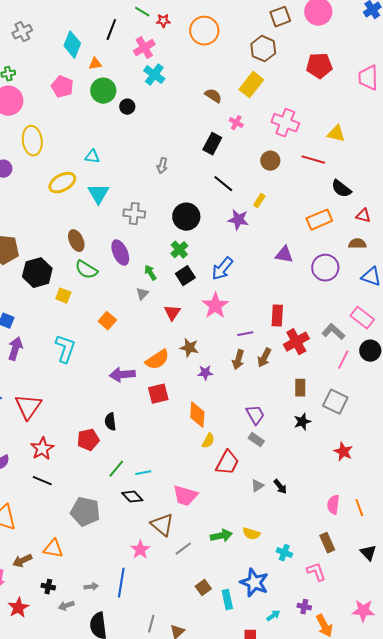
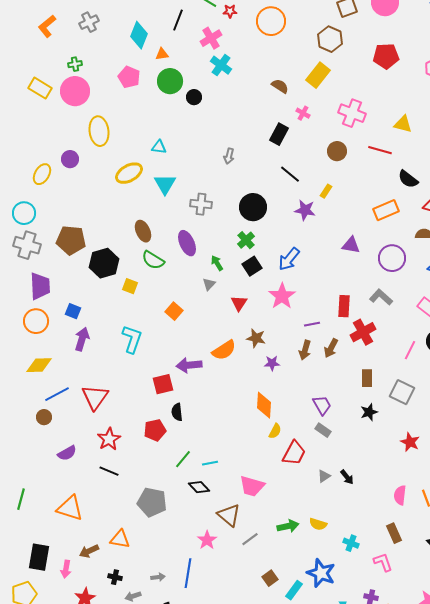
gray L-shape: (333, 332) -> (381, 297), moved
red square: (158, 394) -> (163, 384), moved
cyan rectangle: (227, 600) -> (294, 590), turned 48

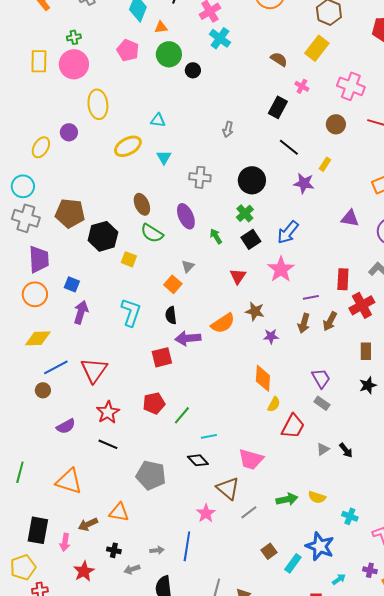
yellow rectangle: (40, 88) -> (39, 61), turned 60
cyan triangle: (165, 184) -> (164, 157), size x0.7
gray triangle: (209, 284) -> (188, 266), moved
black semicircle: (177, 412) -> (171, 315), moved
green line: (183, 459) -> (182, 415), moved

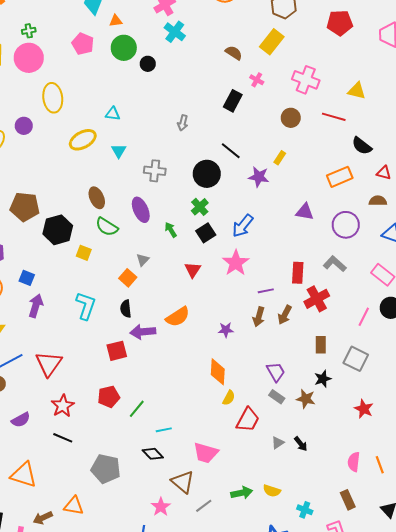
black line: (289, 147) -> (231, 151), moved
brown star: (255, 311) -> (306, 399), moved

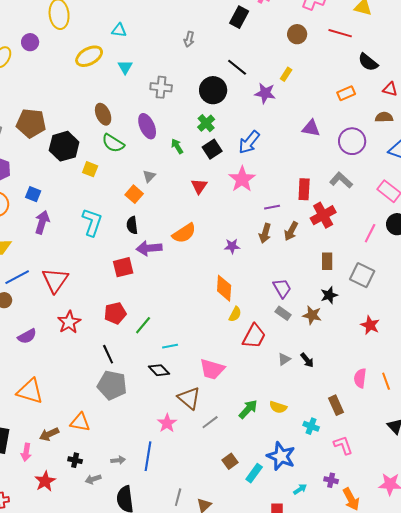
orange rectangle: (340, 177) -> (346, 93), size x0.7
black line: (63, 438) -> (108, 354), moved, turned 42
green arrow: (242, 493) -> (248, 409), turned -35
brown rectangle: (348, 500) -> (336, 405), moved

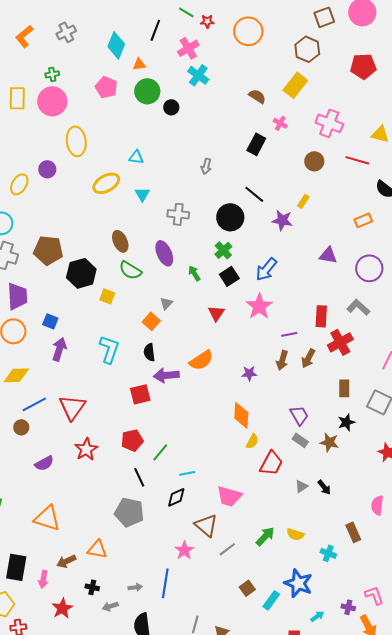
black line: (108, 354) -> (139, 477), moved
black diamond: (159, 370) -> (176, 497), turned -70
pink L-shape: (343, 445) -> (374, 595), moved

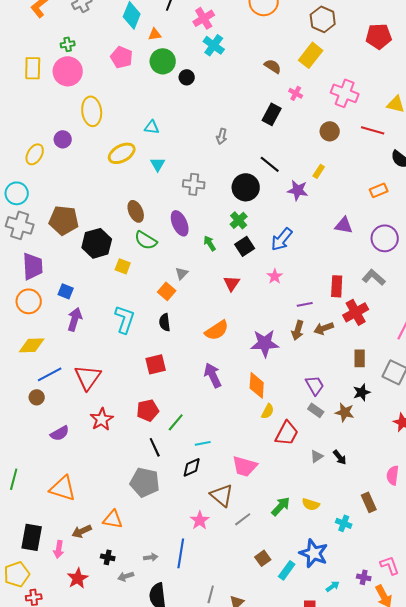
pink star: (259, 306) -> (275, 276), size x0.6
brown arrow: (308, 358) -> (324, 328), turned 42
purple star: (249, 373) -> (265, 343), size x1.8
purple arrow: (166, 375) -> (213, 375), moved, turned 70

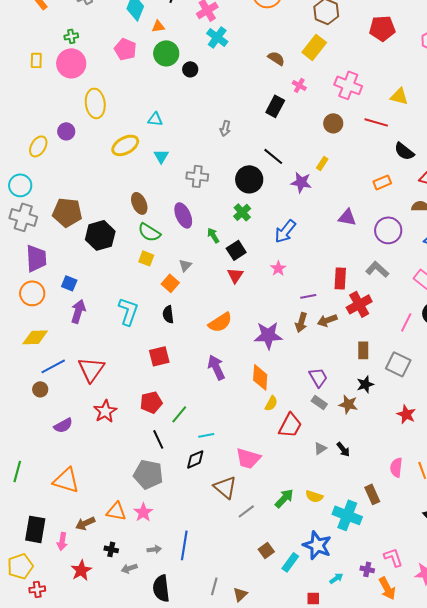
yellow rectangle: (33, 68) -> (36, 60), size x0.7
black square: (245, 246) -> (236, 250), moved
yellow square: (123, 266) -> (146, 258), moved
pink star: (200, 520) -> (143, 512), moved
cyan cross: (344, 523) -> (347, 515), size x1.8

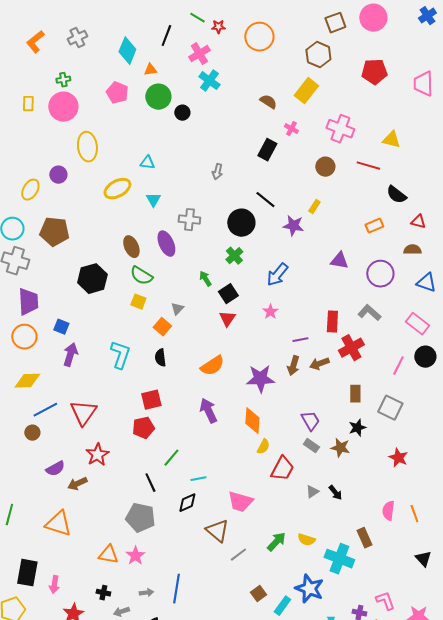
brown pentagon: (67, 212) -> (54, 232), moved
purple ellipse: (183, 215) -> (166, 244), moved
red pentagon: (151, 402) -> (143, 428), moved
brown arrow: (85, 523) -> (77, 484), moved

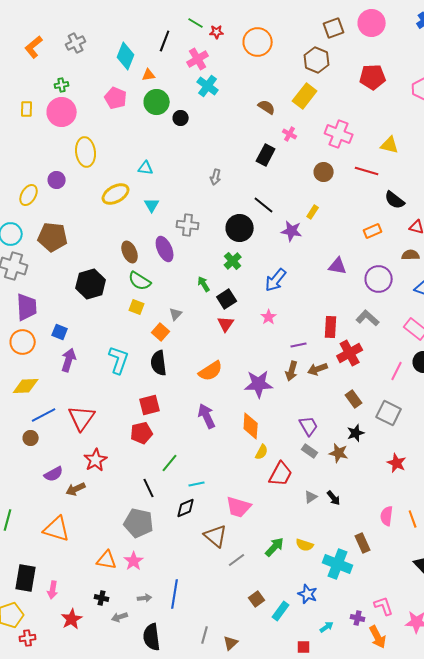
black semicircle: (160, 358) -> (159, 363), size x1.4
brown rectangle: (355, 394) -> (354, 399), turned -36
blue star: (309, 589) -> (308, 594), size x0.7

